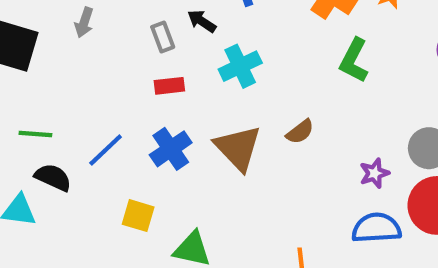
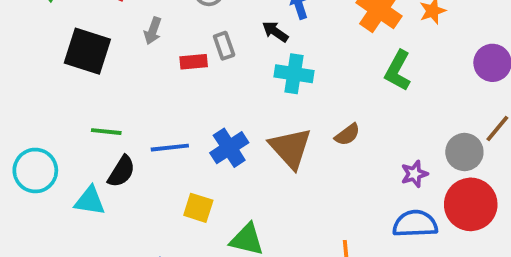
black arrow: (202, 21) -> (275, 32), moved
cyan cross: (240, 66) -> (294, 74), turned 33
red rectangle: (169, 86) -> (194, 62), moved
blue line: (106, 150) -> (170, 148), turned 36
black semicircle: (53, 177) -> (121, 171), turned 96

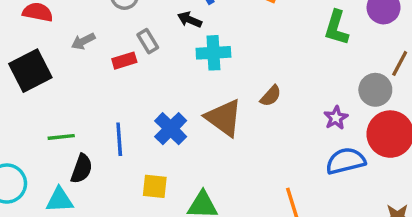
gray arrow: (153, 31) -> (83, 41), turned 55
black square: (87, 51) -> (30, 71), turned -33
green L-shape: (398, 71) -> (336, 28), moved
blue line: (170, 148) -> (119, 139), turned -76

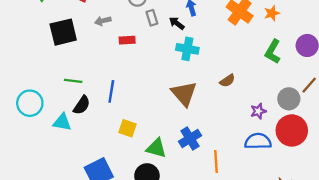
gray rectangle: (148, 41) -> (152, 18), moved
brown semicircle: (271, 96) -> (227, 81), moved
blue cross: (171, 129) -> (190, 138), moved

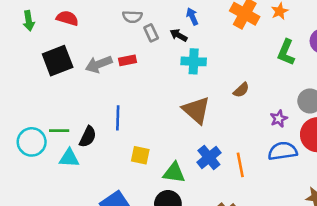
gray arrow: (103, 21) -> (99, 64), moved, size x1.5
green line: (73, 81) -> (59, 131), moved
orange line: (216, 161) -> (240, 165), moved

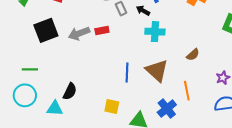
blue line: (118, 118) -> (127, 73), moved
green line: (59, 131) -> (30, 69), moved
orange line: (240, 165) -> (187, 91), moved

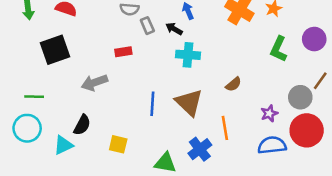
gray arrow: (79, 33) -> (94, 83), moved
yellow square: (112, 107) -> (118, 144), moved
cyan triangle: (55, 108) -> (63, 145), turned -30

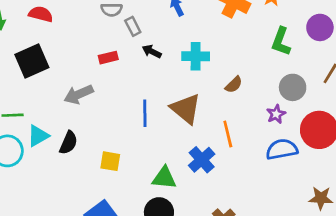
black arrow: (174, 29) -> (152, 51), moved
cyan cross: (188, 55) -> (196, 56), moved
gray circle: (300, 97) -> (293, 87), moved
cyan triangle: (63, 145) -> (38, 136), moved

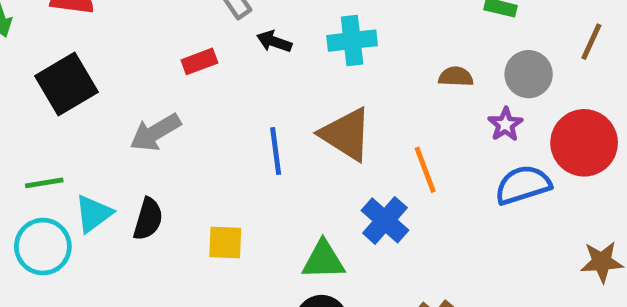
brown semicircle: (234, 85) -> (456, 77), moved, turned -126

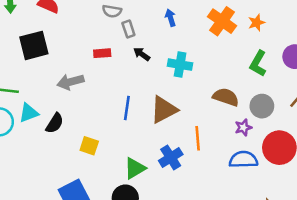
brown semicircle: (456, 77) -> (226, 97), size x1.5
brown triangle: (346, 134) -> (164, 110), turned 44
green triangle: (323, 260) -> (135, 168), turned -45

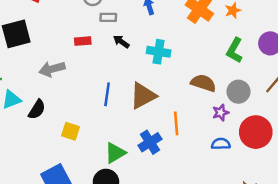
gray rectangle: (128, 29) -> (108, 17), turned -70
blue semicircle: (243, 160) -> (221, 144), size x0.7

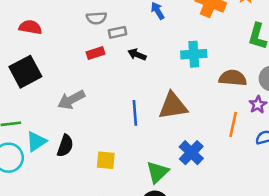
red rectangle: (83, 41) -> (95, 53), moved
cyan cross: (159, 52) -> (194, 54), moved
brown triangle: (143, 96) -> (173, 106), turned 32
orange line: (176, 123) -> (233, 124), moved, turned 30

